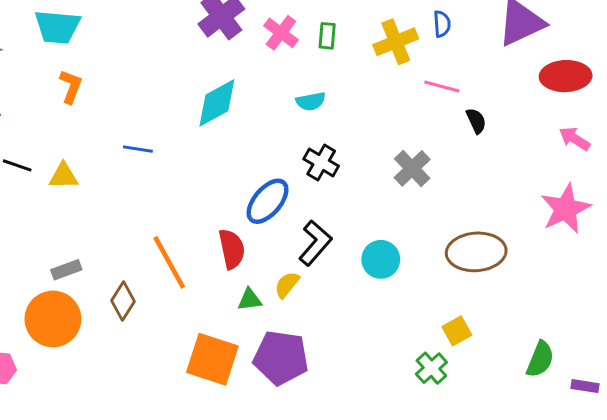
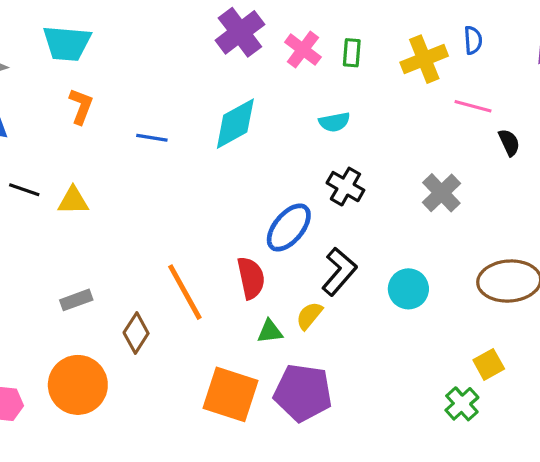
blue line: (138, 149) -> (152, 138), moved
orange circle: (53, 319) -> (78, 385), moved

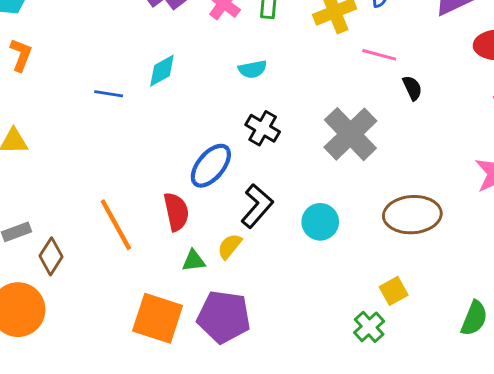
cyan diamond: (235, 124) -> (162, 71), size x0.7
blue line: (152, 138) -> (109, 94), moved
gray cross: (441, 193) -> (350, 134), size x1.5
brown diamond: (136, 333) -> (51, 256), moved

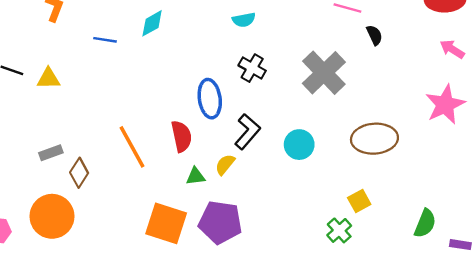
cyan diamond: (162, 71) -> (152, 23), moved
blue line: (109, 94) -> (105, 40), moved
blue ellipse: (211, 166) -> (210, 99), turned -48

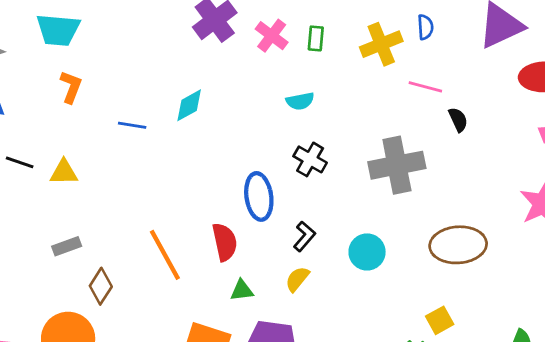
gray cross: (324, 73) -> (397, 165), turned 33
black L-shape: (247, 132) -> (304, 236), size x0.7
gray rectangle: (51, 153) -> (67, 246), moved
yellow semicircle: (225, 165) -> (297, 279), moved

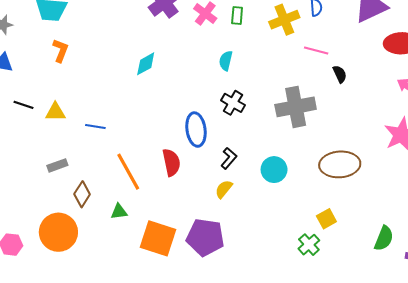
cyan semicircle: (300, 101) -> (226, 61), turned 114
blue line: (132, 125) -> (95, 126), moved
green triangle: (242, 290) -> (119, 212), moved

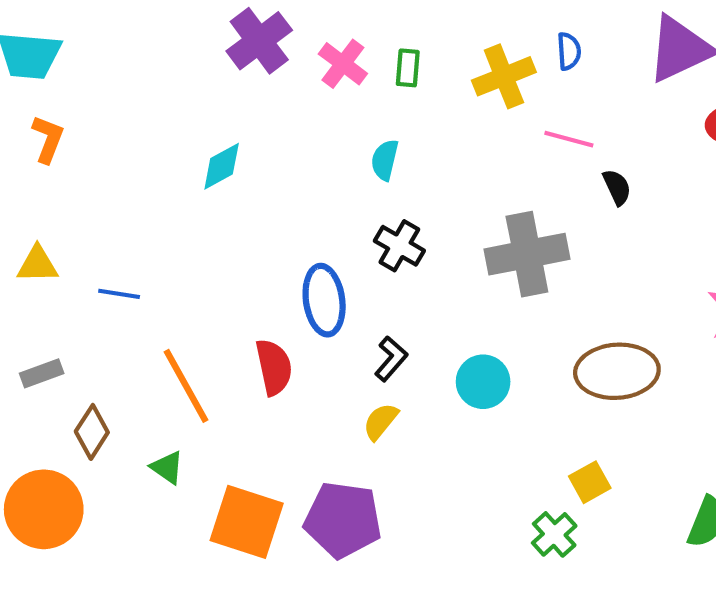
green triangle: (119, 212) -> (167, 467), turned 42

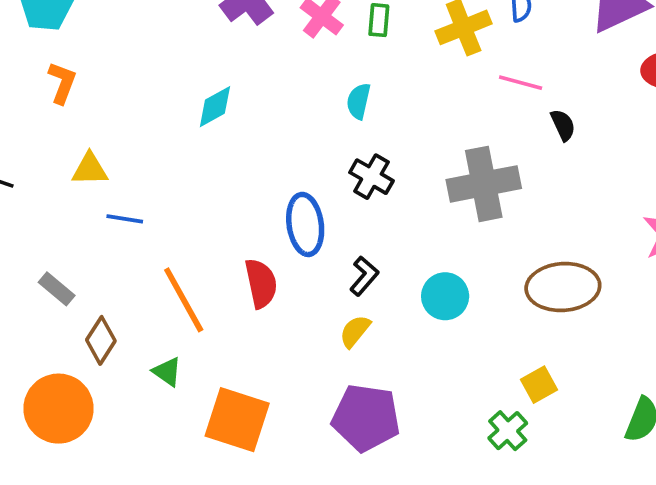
yellow triangle: (37, 265) -> (90, 169), moved
gray rectangle: (42, 373) -> (57, 289), turned 60
purple pentagon: (343, 520) -> (366, 418), moved

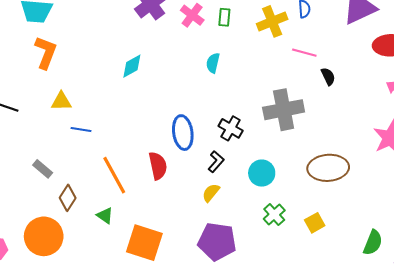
orange L-shape: (62, 83) -> (46, 53), size x1.4
black cross: (371, 177) -> (231, 128), moved
green cross: (508, 431) -> (274, 215), moved

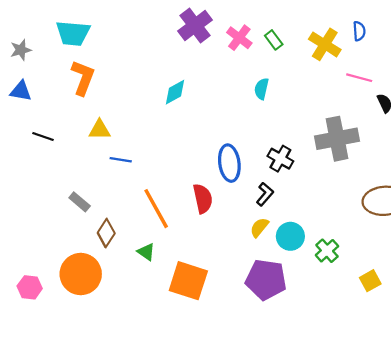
green rectangle: (224, 17) -> (274, 40), turned -42
yellow cross: (272, 21) -> (325, 44), turned -36
cyan circle: (262, 173) -> (290, 236), moved
yellow square: (315, 223) -> (370, 281), moved

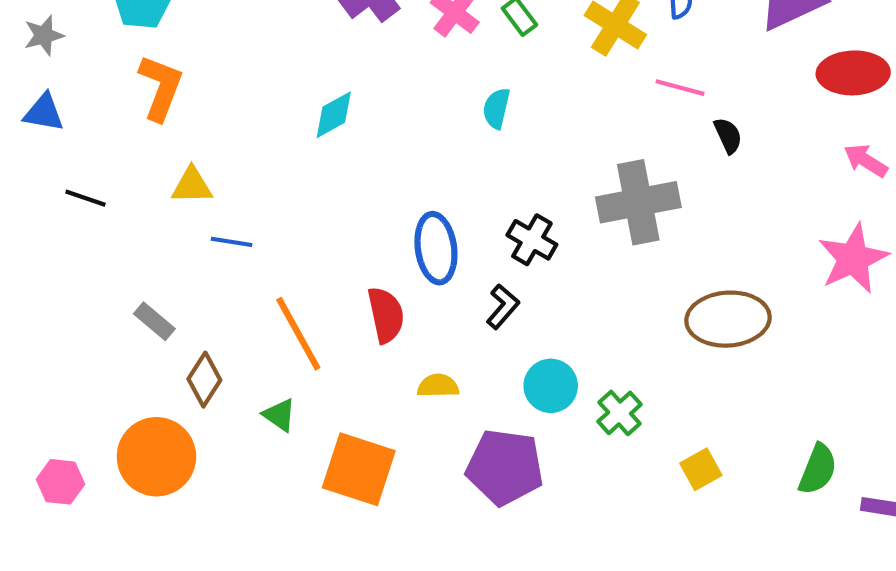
yellow semicircle: (259, 227) -> (438, 386), moved, turned 50

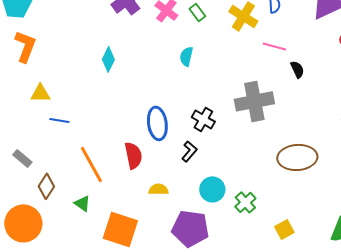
cyan diamond: (334, 115) -> (108, 59), turned -35

